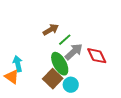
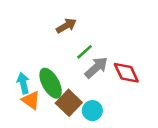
brown arrow: (51, 30) -> (66, 26), moved
green ellipse: (60, 64) -> (51, 83), moved
orange triangle: (12, 77) -> (31, 100), moved

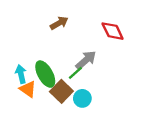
green line: (85, 52) -> (75, 73), moved
red diamond: (126, 73) -> (113, 31), moved

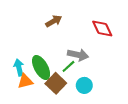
gray arrow: (86, 60) -> (78, 55), turned 54
orange triangle: (28, 89) -> (25, 81), turned -49
cyan circle: (82, 98) -> (84, 85), moved

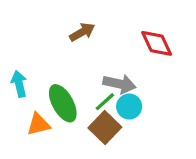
cyan arrow: (19, 67) -> (19, 84), moved
brown square: (56, 83) -> (105, 128), moved
cyan circle: (84, 85) -> (129, 107), moved

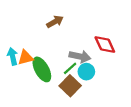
red diamond: (157, 43) -> (105, 44), moved
orange triangle: (38, 124) -> (26, 58), moved

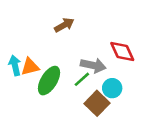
green ellipse: (42, 69) -> (49, 81), turned 60
cyan circle: (86, 72) -> (112, 88), moved
brown square: (70, 86) -> (97, 103), moved

